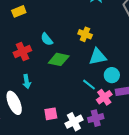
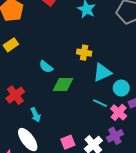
red cross: (22, 52) -> (15, 95), moved

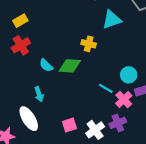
yellow cross: (84, 53) -> (89, 44), moved
cyan semicircle: (46, 67) -> (46, 65), moved
cyan triangle: (102, 72) -> (112, 20), moved
red cross: (15, 95) -> (21, 45), moved

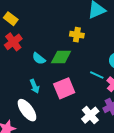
yellow rectangle: (20, 21) -> (11, 19), turned 72
pink square: (69, 125) -> (64, 88), moved, size x1.5

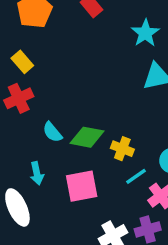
yellow cross: (77, 35) -> (122, 149), moved
cyan line: (97, 75) -> (136, 176), turned -72

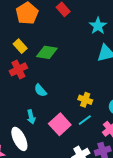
green diamond: (87, 137) -> (47, 52), moved
cyan line: (136, 176) -> (85, 120), moved
pink square: (82, 186) -> (60, 124), turned -30

